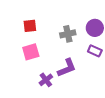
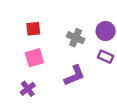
gray cross: (68, 34) -> (76, 38), turned 35
purple cross: (46, 80) -> (28, 89), moved

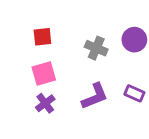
purple rectangle: (106, 57) -> (134, 93), moved
purple cross: (28, 89) -> (45, 103), moved

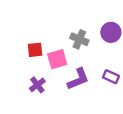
red square: (42, 37) -> (35, 50), moved
pink square: (44, 74) -> (57, 59), moved

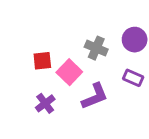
pink square: (57, 59) -> (69, 72), turned -30
purple rectangle: (111, 77) -> (133, 78), moved

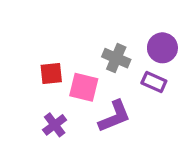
pink square: (69, 72) -> (84, 87), turned -30
purple rectangle: (133, 78) -> (154, 82), moved

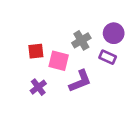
gray cross: (116, 58) -> (81, 40), turned 36

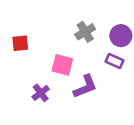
gray cross: (81, 40) -> (85, 32), moved
red square: (36, 51) -> (20, 43), moved

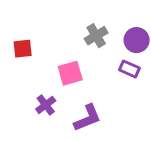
pink square: (62, 65) -> (70, 73), turned -30
purple L-shape: (85, 87) -> (87, 118), moved

